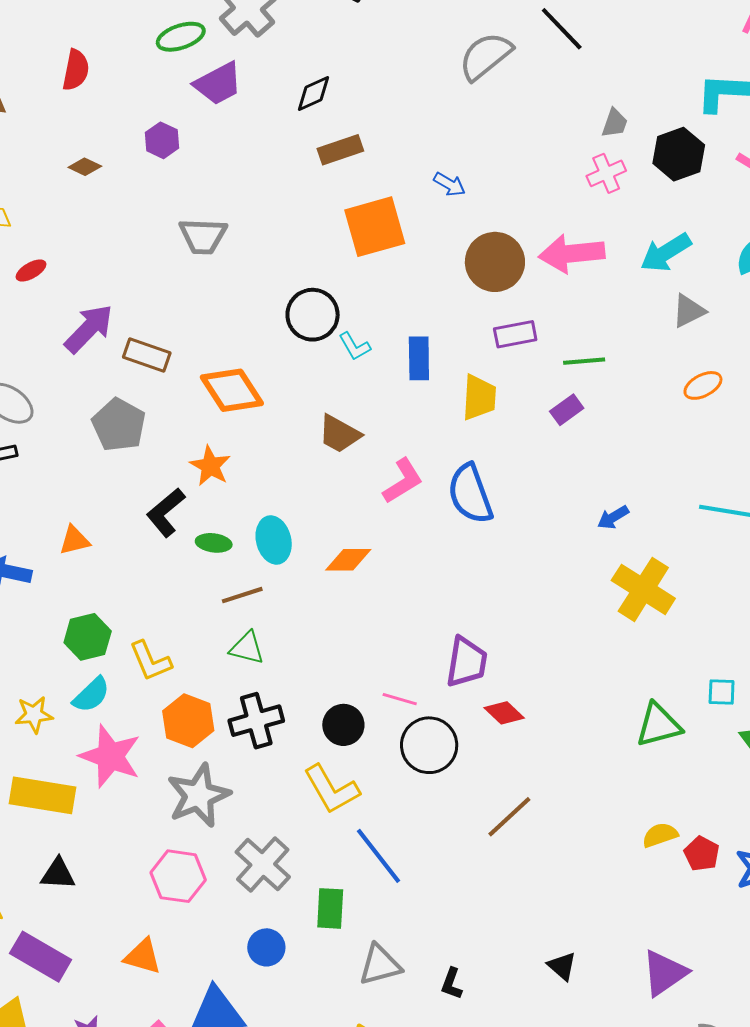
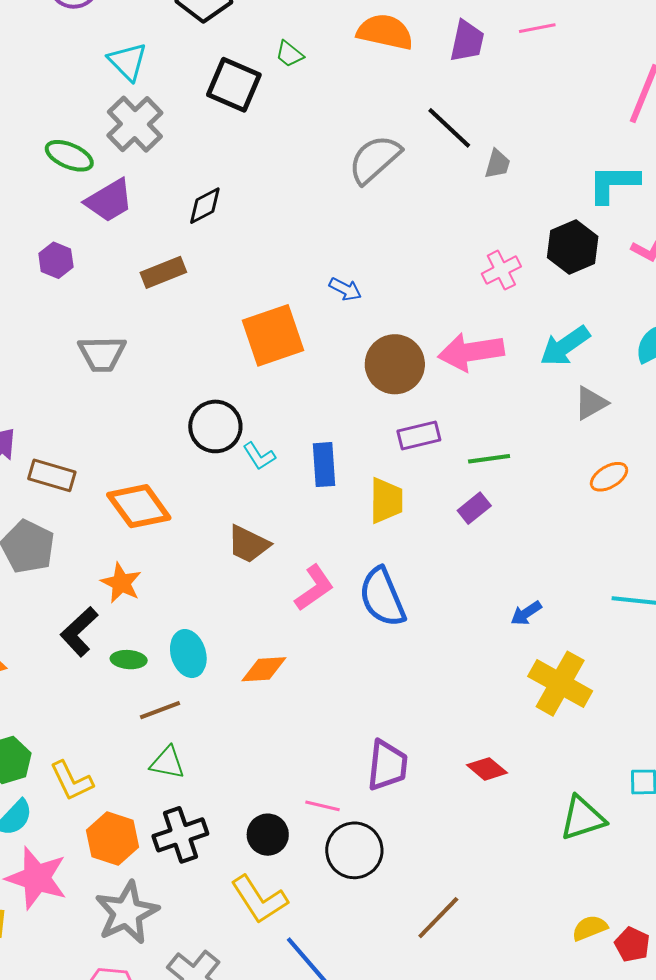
green ellipse: (181, 37) -> (69, 156), turned 45
gray trapezoid: (615, 123) -> (497, 164), moved
brown rectangle: (340, 150) -> (163, 272), moved
red diamond: (504, 713) -> (487, 769), moved

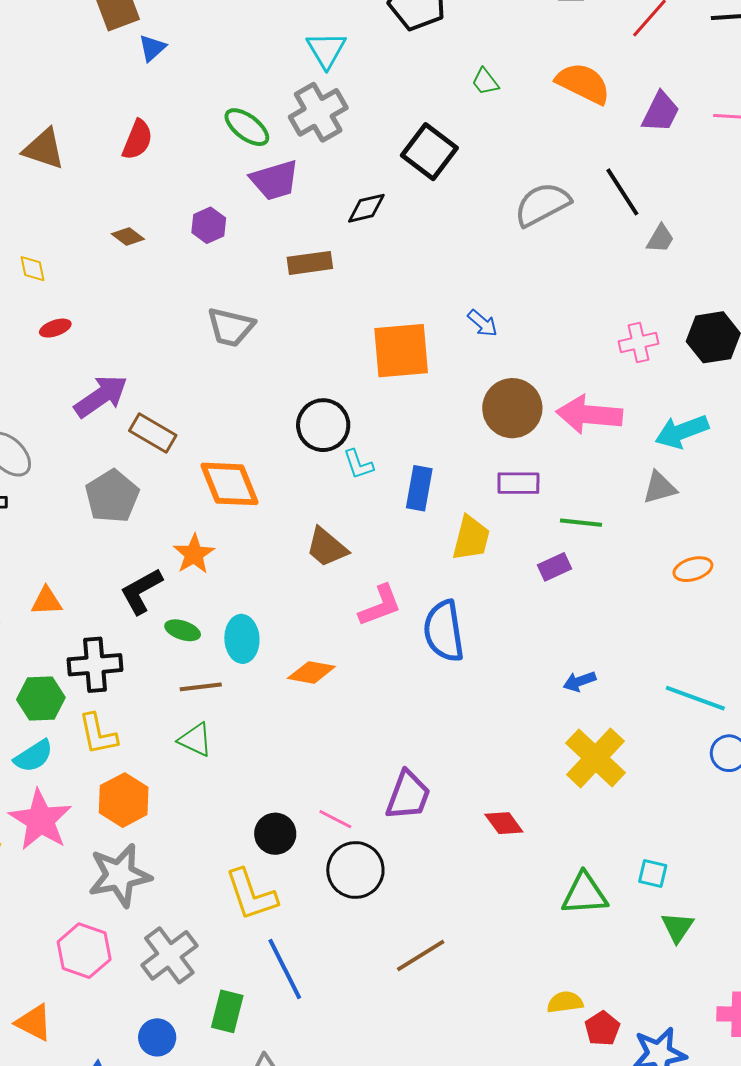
black square: (234, 85) -> (429, 152), moved
gray triangle: (591, 403) -> (660, 488), moved
black cross: (180, 835) -> (95, 665), moved

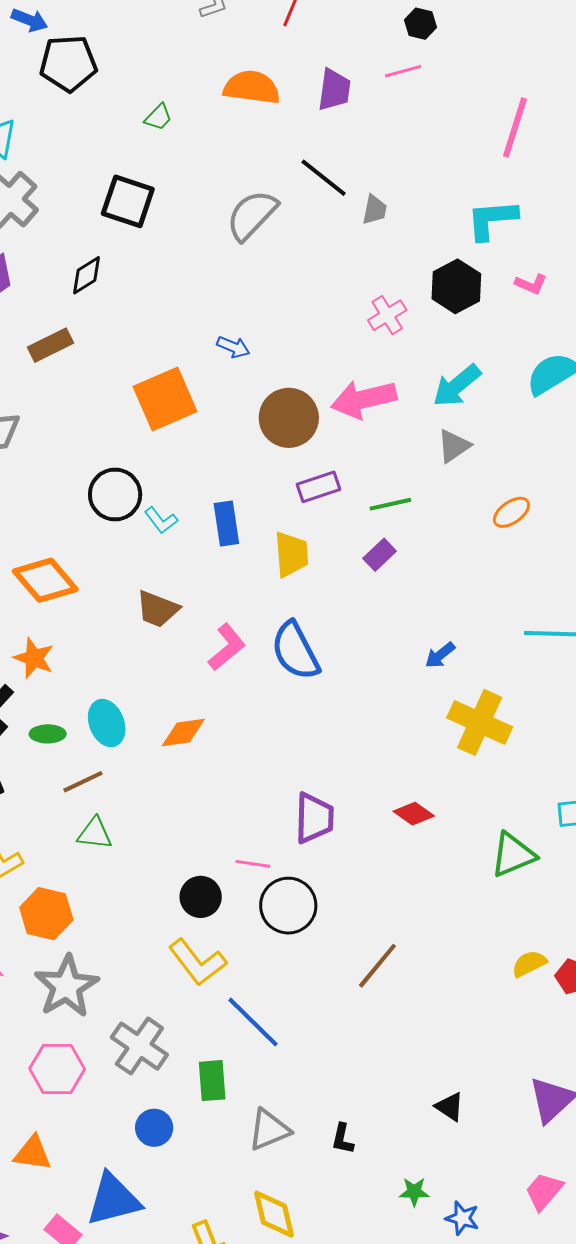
green trapezoid: (485, 82) -> (158, 117), turned -80

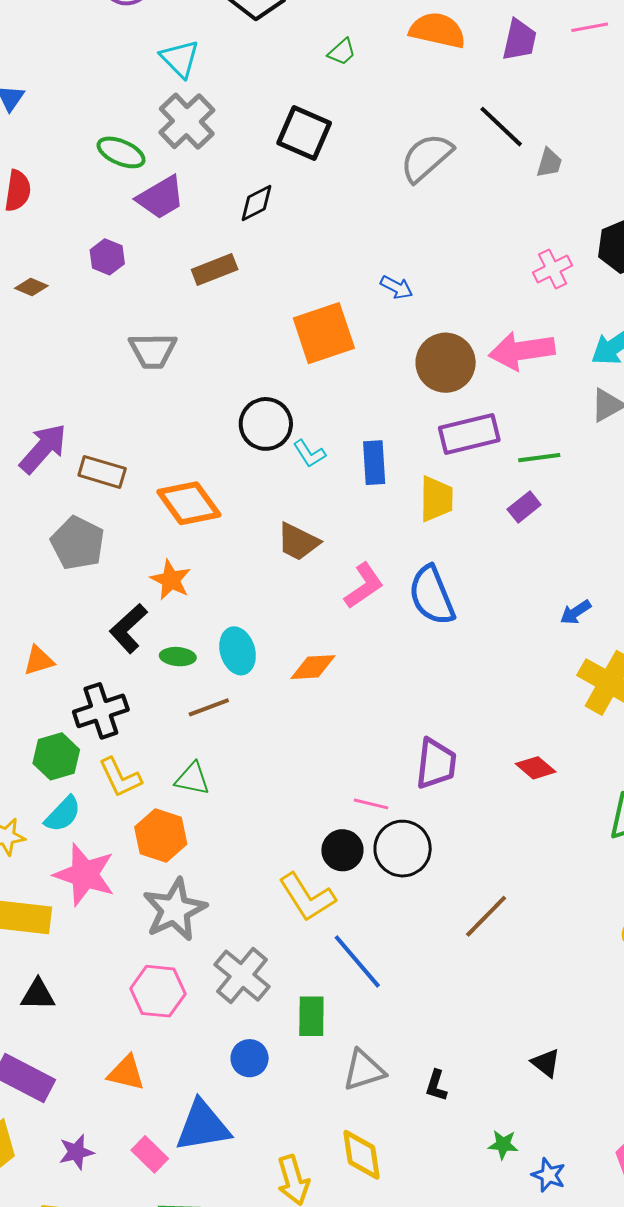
purple rectangle: (319, 487) -> (469, 434), size x1.4
green triangle: (95, 834) -> (192, 779), moved
black circle: (201, 897) -> (342, 850), moved

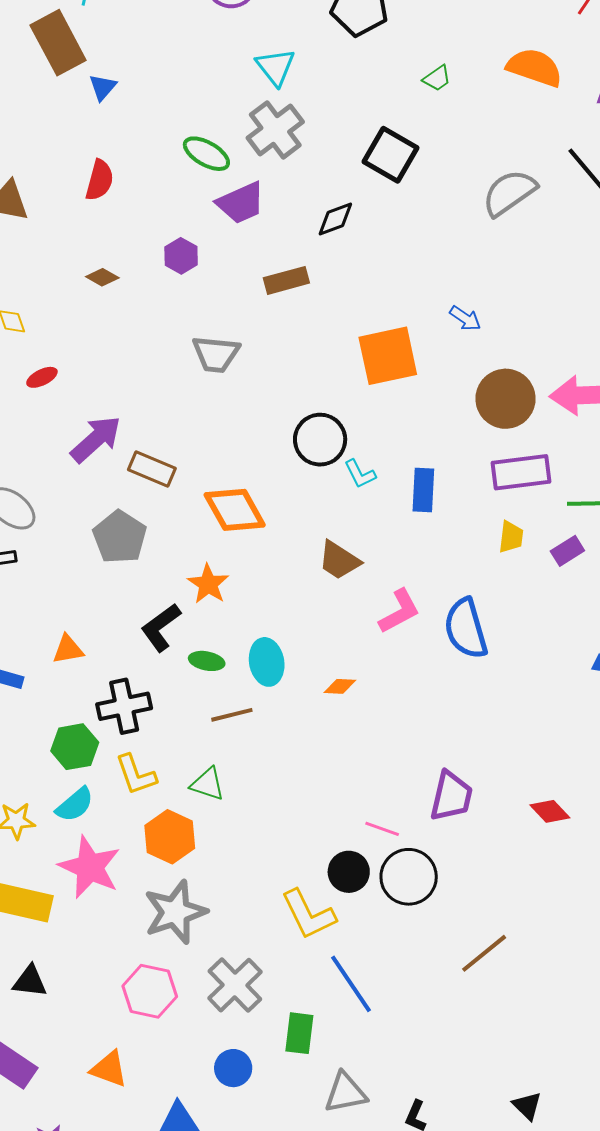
yellow trapezoid: (436, 499) -> (511, 537), moved, size x0.7
orange diamond: (313, 667) -> (340, 686), size x0.7

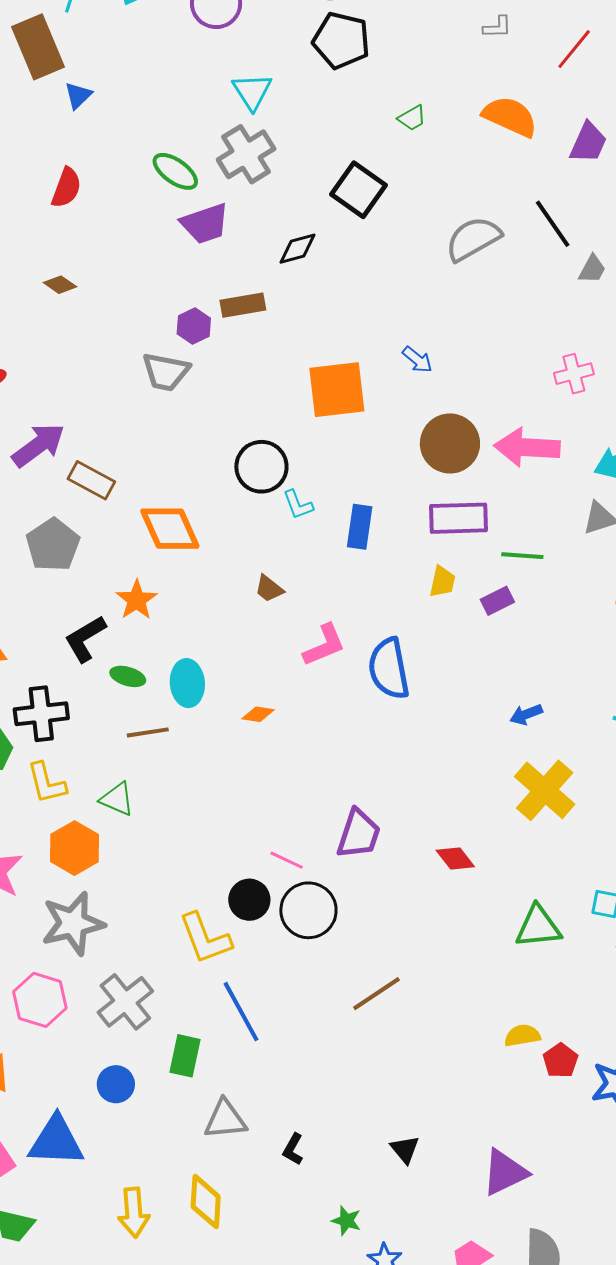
purple hexagon: (181, 256) -> (194, 326), moved
brown trapezoid: (339, 560) -> (269, 589), size x0.7

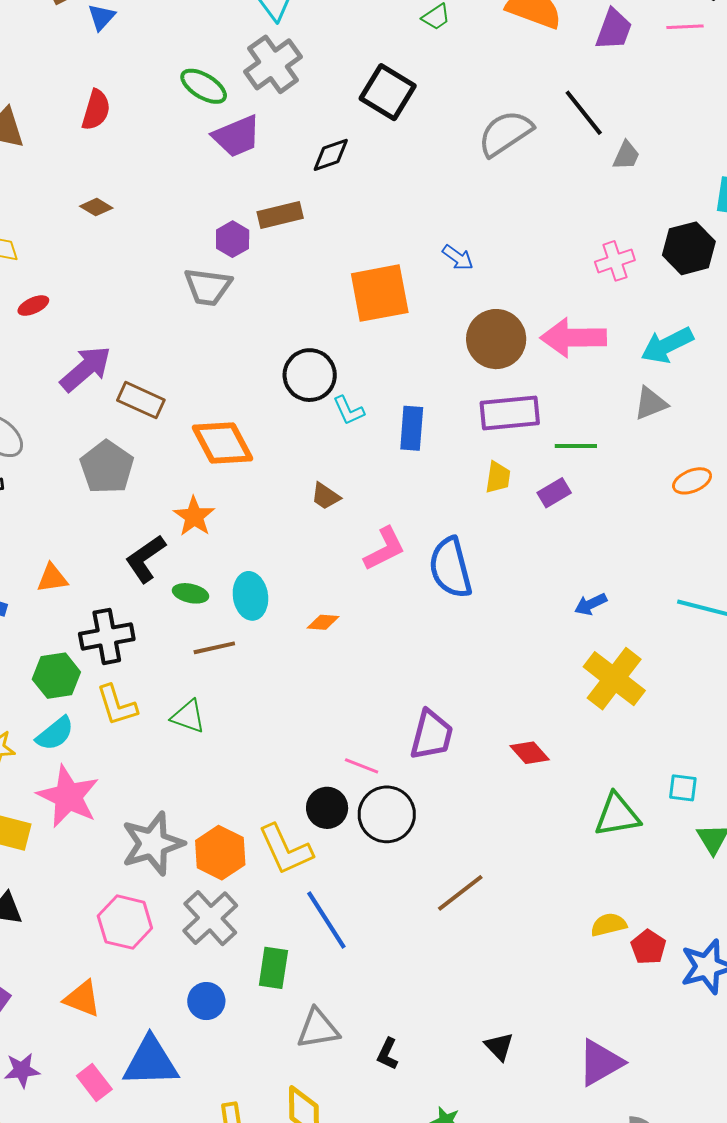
orange hexagon: (75, 848) -> (220, 853), moved

